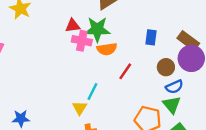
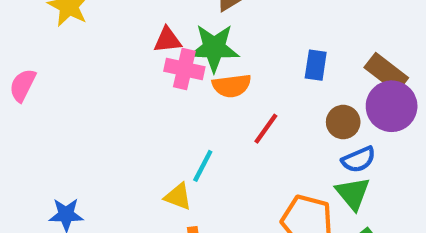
yellow triangle: (80, 108) -> (178, 196), turned -42

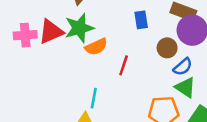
red triangle: (167, 40) -> (51, 32), size x1.5
pink cross: (184, 69) -> (25, 35), moved

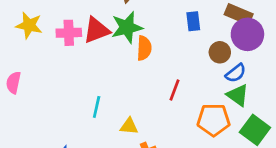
orange semicircle: (96, 47) -> (144, 48), turned -65
red line: (124, 65) -> (174, 90), moved
cyan line: (94, 98) -> (97, 107), moved

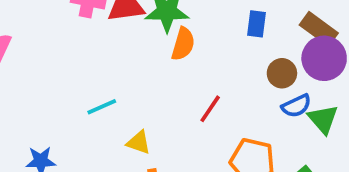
green triangle: (238, 95) -> (323, 119), moved
cyan line: (97, 107) -> (102, 107), turned 40

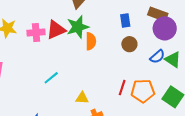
brown circle: (282, 73) -> (129, 44), moved
cyan line: (102, 107) -> (51, 78), moved
red line: (210, 109) -> (122, 88), moved

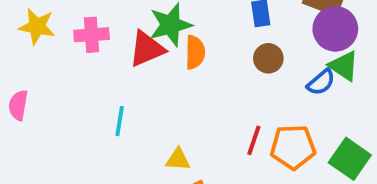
red triangle: (56, 30) -> (147, 49), moved
green triangle: (173, 60) -> (344, 66), moved
cyan line: (51, 78) -> (120, 121), turned -42

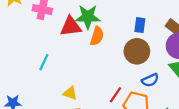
brown circle: (268, 58) -> (137, 51), size x1.5
blue semicircle: (321, 82) -> (150, 80), moved

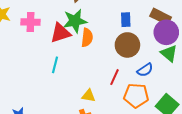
cyan line: (44, 62) -> (55, 65), moved
yellow triangle: (70, 93) -> (89, 96), moved
red line: (116, 95) -> (115, 77), moved

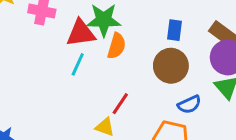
cyan line: (55, 65) -> (78, 64), moved
red line: (115, 77) -> (120, 104), moved

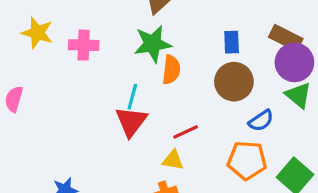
red triangle: (81, 33) -> (131, 121), moved, turned -36
red line: (120, 104) -> (186, 132), turned 40

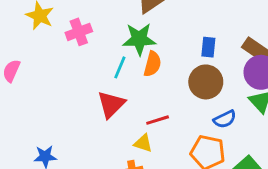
pink cross: (84, 45) -> (79, 32), turned -30
cyan line: (132, 97) -> (120, 67), moved

